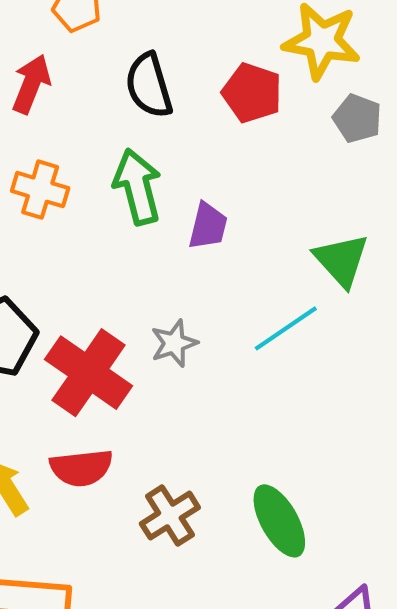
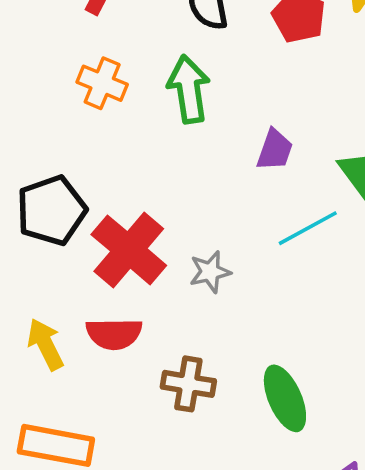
purple trapezoid: (208, 226) -> (275, 150), moved
gray star: (174, 343) -> (210, 272), moved
brown cross: (170, 516) -> (188, 384), turned 36

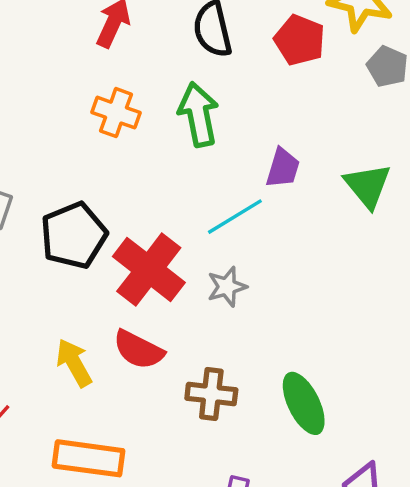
cyan line: (308, 228) -> (235, 217), moved
red semicircle: (114, 334) -> (139, 350), turned 30

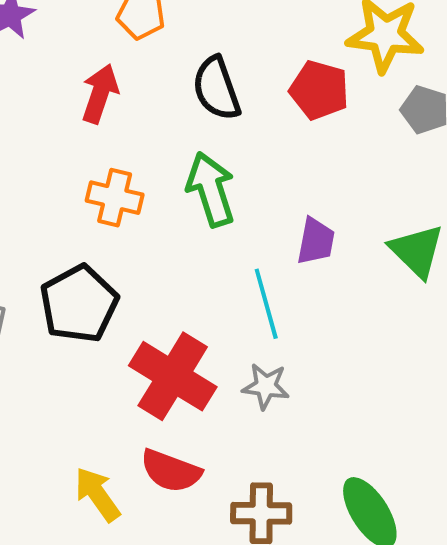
cyan line: (235, 217) -> (266, 304), turned -68
black pentagon: (74, 235) -> (79, 304), moved
gray star: (227, 287) -> (266, 386), turned 30

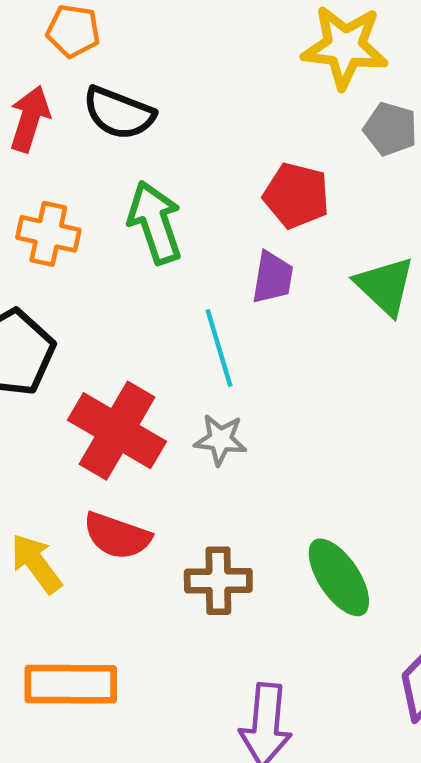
black semicircle: (216, 88) -> (119, 113), moved, turned -48
red pentagon: (319, 90) -> (296, 195), moved

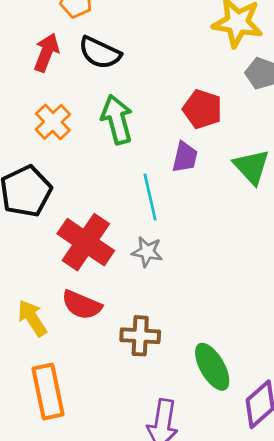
orange cross: (48, 234) -> (53, 122), turned 30
green ellipse: (339, 577) -> (212, 367), moved
orange rectangle: (71, 684) -> (48, 392), turned 74

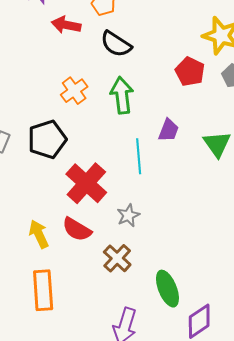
red arrow: (46, 53) -> (66, 25), moved, turned -108
red pentagon: (202, 109) -> (190, 72), moved
gray star: (147, 252) -> (128, 215), moved, turned 30
brown cross: (140, 336) -> (117, 258), turned 32

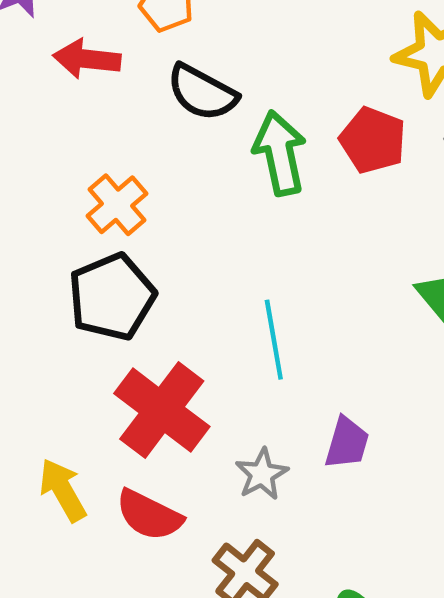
green arrow: (122, 95) -> (280, 153), moved
purple trapezoid: (169, 130) -> (347, 443), moved
black pentagon: (47, 139) -> (112, 297), moved
yellow arrow: (39, 234) -> (63, 490), moved

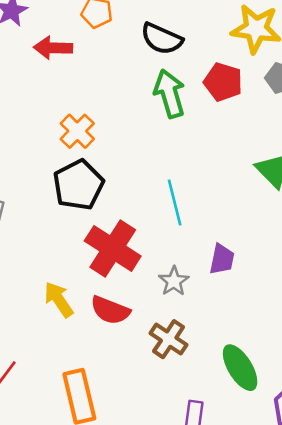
black semicircle: (202, 92) -> (162, 39), moved

